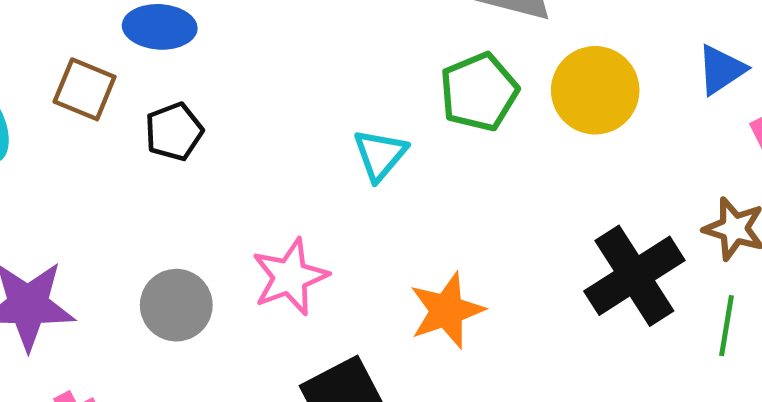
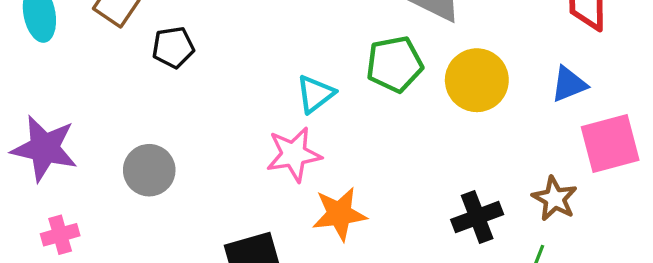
black cross: (634, 276) -> (477, 217), size x0.7
pink star: (290, 277) -> (294, 154), moved

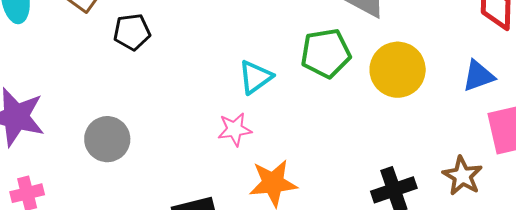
pink star: (294, 154) -> (235, 129), size x0.7

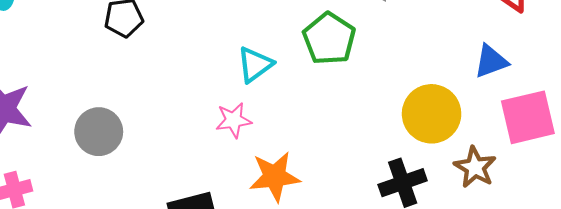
green pentagon: (326, 53) -> (329, 39), turned -30
yellow circle: (398, 70) -> (432, 114), moved

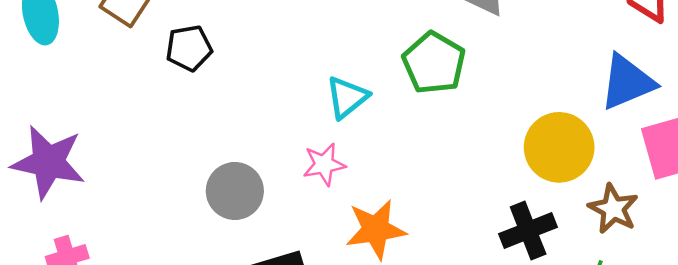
blue triangle: (491, 61) -> (627, 82), size x1.4
gray circle: (99, 132) -> (235, 191), moved

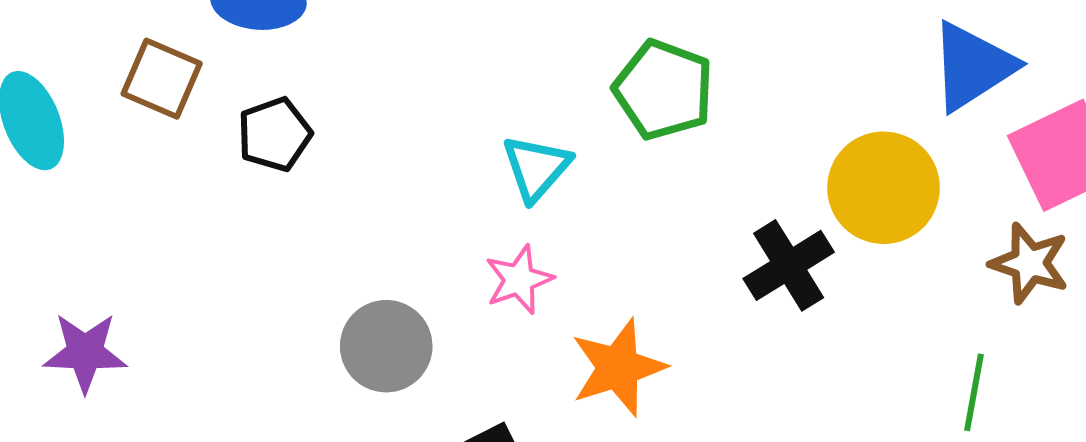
purple star: (48, 162) -> (85, 352), size x0.7
brown star: (613, 209) -> (1029, 263), moved
black cross: (528, 230) -> (789, 265), moved

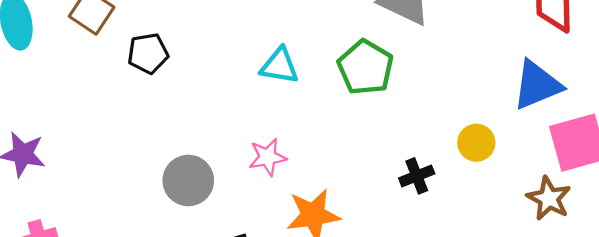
cyan triangle: (536, 168) -> (279, 66), moved, turned 48
yellow circle: (884, 188) -> (476, 143), size x0.6
black cross: (789, 265) -> (417, 176), size x0.7

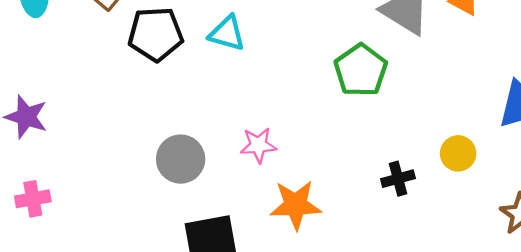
black pentagon: (148, 53) -> (156, 34), size x1.4
cyan triangle: (279, 66) -> (227, 33), moved

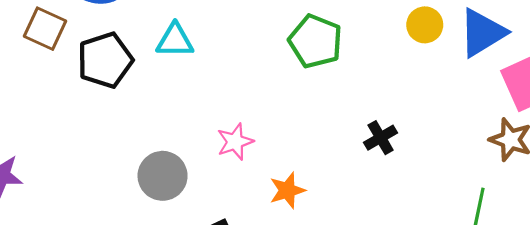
yellow circle: (458, 153) -> (425, 25), moved
orange star: (296, 205) -> (287, 190), size x0.7

